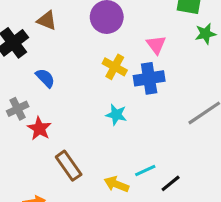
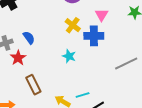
blue semicircle: (45, 78) -> (29, 38), moved

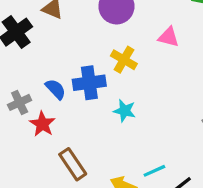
pink triangle: (102, 15) -> (169, 37), turned -40
blue cross: (94, 36) -> (89, 83), moved

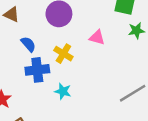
blue semicircle: (56, 89) -> (28, 44), moved

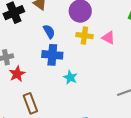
yellow cross: (63, 54) -> (84, 36), moved, turned -35

